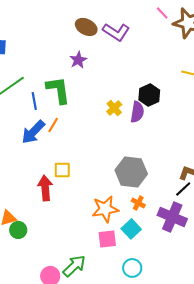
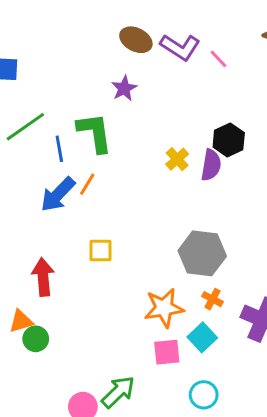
pink line: (162, 13) -> (218, 59), moved
red arrow: (45, 188) -> (43, 277), moved

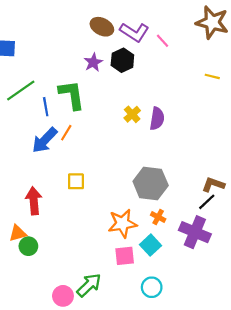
black hexagon: (229, 140) -> (122, 60), moved

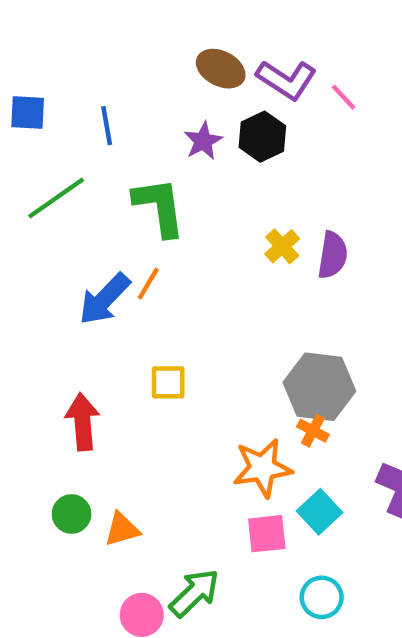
blue line: (46, 107) -> (107, 126), moved
orange cross: (158, 217) -> (313, 431), moved
orange triangle: (18, 233) -> (122, 529), moved

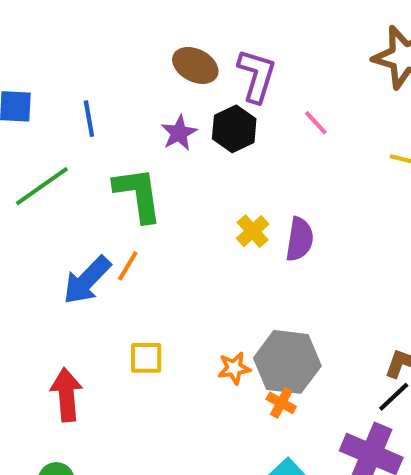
purple L-shape: (287, 80) -> (257, 76), turned -106
pink line: (344, 97) -> (316, 123), moved
orange star: (262, 468) -> (234, 368), moved, size x0.6

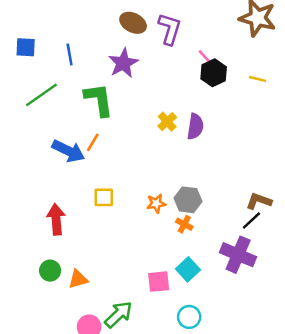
black hexagon: (234, 129) -> (214, 73), moved
purple star: (179, 133) -> (123, 63), size x1.4
blue arrow: (87, 280) -> (68, 151), turned -108
gray hexagon: (287, 362) -> (188, 200), size x0.7

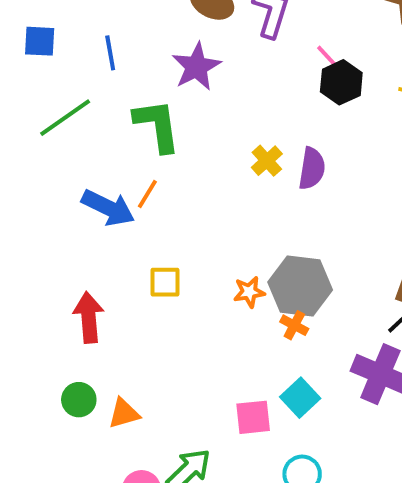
gray hexagon: (188, 200) -> (300, 286), size x1.4

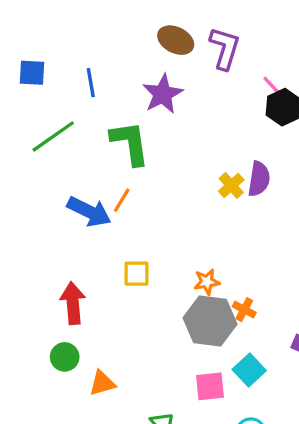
yellow cross: (267, 161) -> (231, 185), moved
gray hexagon: (300, 286) -> (210, 321), moved
green circle: (79, 400) -> (65, 357), moved

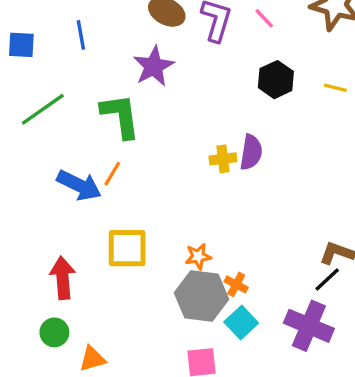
blue line: (91, 83) -> (81, 35), moved
pink line: (272, 86) -> (264, 18), moved
yellow cross: (231, 185) -> (223, 159), turned 35
yellow square: (137, 274) -> (127, 248), size x1.5
cyan square: (249, 370) -> (241, 322), moved

